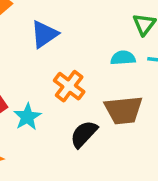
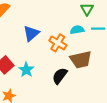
blue triangle: (44, 34) -> (31, 33), moved
orange cross: (69, 86) -> (58, 43), moved

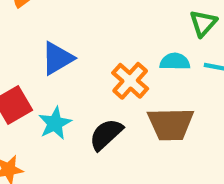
blue triangle: (31, 33) -> (57, 58), moved
black semicircle: (60, 76) -> (106, 134), moved

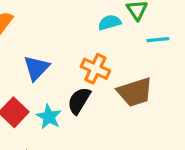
cyan semicircle: (175, 62) -> (110, 22), moved
black semicircle: (106, 134) -> (79, 101), moved

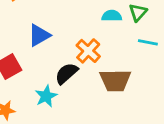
cyan star: (49, 117) -> (46, 96), moved

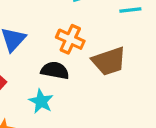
black semicircle: (66, 73) -> (55, 70), turned 70

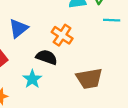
brown trapezoid: (109, 61) -> (89, 78), moved

